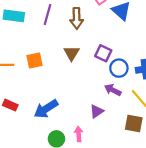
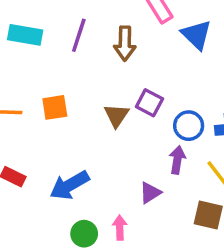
brown triangle: (71, 53) -> (116, 115), moved
purple square: (103, 53) -> (149, 103), moved
purple arrow: (113, 90) -> (177, 160), turned 70

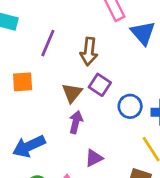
purple line: (79, 35) -> (48, 43), moved
brown arrow: (125, 43) -> (89, 52), moved
purple arrow: (177, 160) -> (76, 122), moved

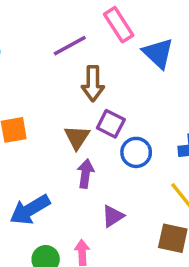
purple line: (48, 43) -> (70, 46), moved, turned 44
blue circle: (130, 106) -> (136, 152), moved

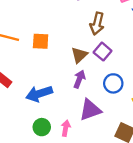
blue circle: (136, 152) -> (113, 83), moved
purple triangle: (113, 216) -> (90, 110), size x1.5

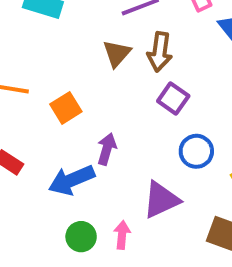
orange square: (41, 41) -> (66, 108), moved, turned -30
brown triangle: (79, 55) -> (117, 54), moved
purple arrow: (79, 79) -> (107, 149), moved

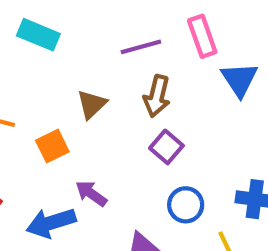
brown triangle: (117, 54) -> (92, 104), moved
purple arrow: (107, 149) -> (91, 194), turned -76

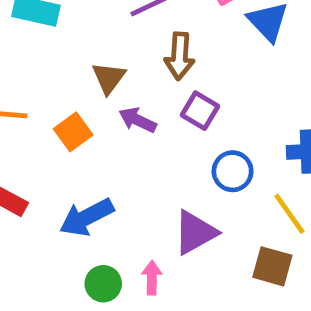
purple arrow: (91, 194) -> (138, 120), moved

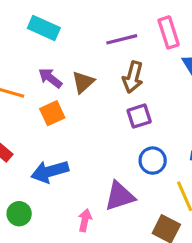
purple square: (200, 111) -> (139, 116), turned 30
purple arrow: (138, 120) -> (50, 78), moved
green circle: (103, 284) -> (19, 214), moved

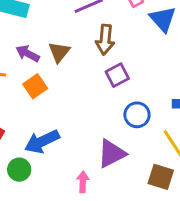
green circle: (19, 214) -> (19, 170), moved

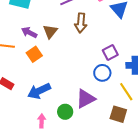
purple square: (117, 75) -> (110, 52), moved
green circle: (19, 170) -> (65, 112), moved
pink arrow: (83, 182) -> (42, 121), moved

